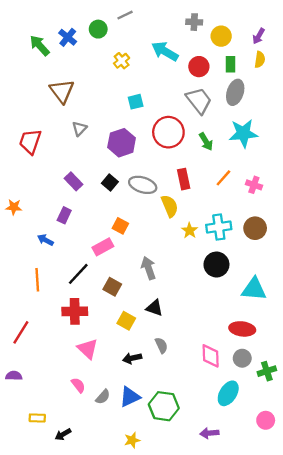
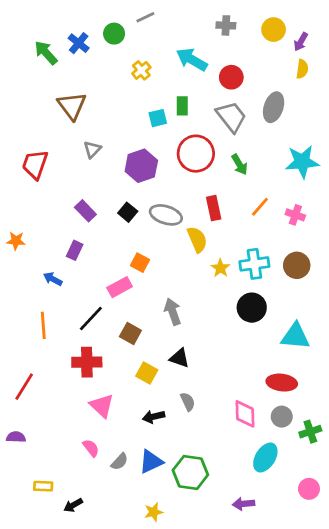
yellow circle: (221, 36) -> (274, 30), moved
green rectangle: (231, 64) -> (182, 106), moved
cyan star: (243, 133) -> (302, 162), moved

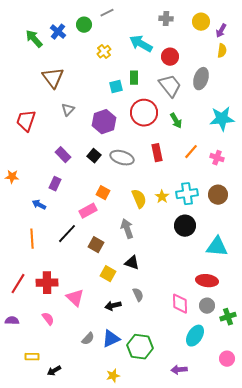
yellow semicircle: (197, 239) -> (139, 199), moved
red cross: (87, 362) -> (47, 283), moved
pink semicircle: (91, 448) -> (48, 319), moved

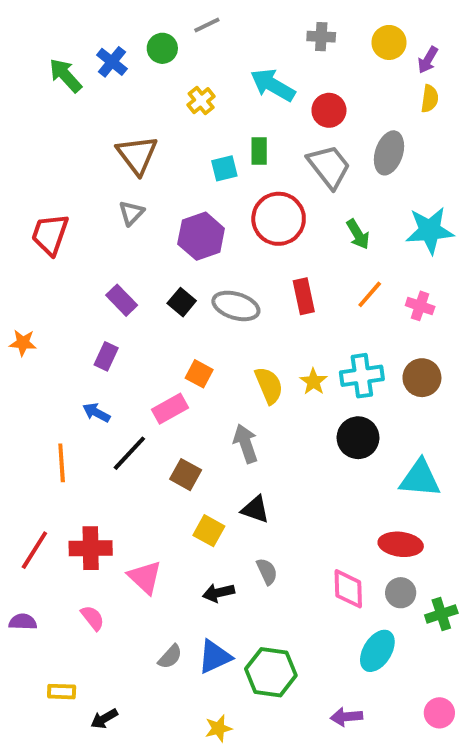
brown triangle: (53, 78) -> (137, 155), moved
green arrow: (176, 121) -> (358, 234), moved
blue arrow: (39, 205) -> (96, 413), moved
pink circle: (227, 359) -> (439, 713), moved

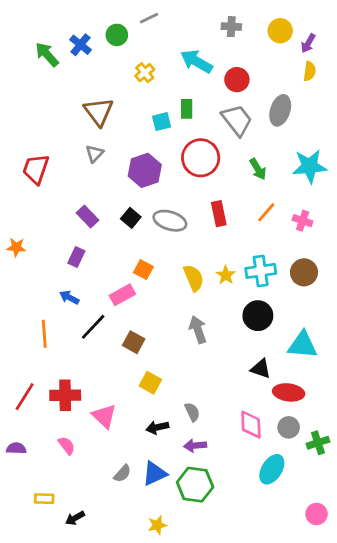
gray arrow: (246, 444) -> (198, 330), moved
black triangle: (255, 509) -> (261, 369), moved
purple arrow: (346, 717) -> (195, 446), moved

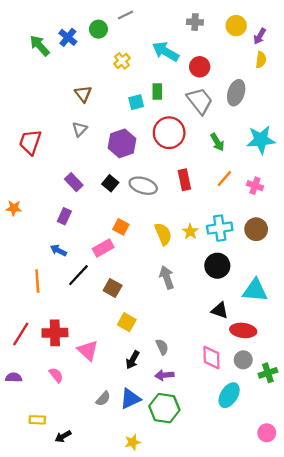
brown triangle: (99, 112) -> (83, 94), size x0.7
black arrow: (157, 427) -> (133, 360), turned -48

